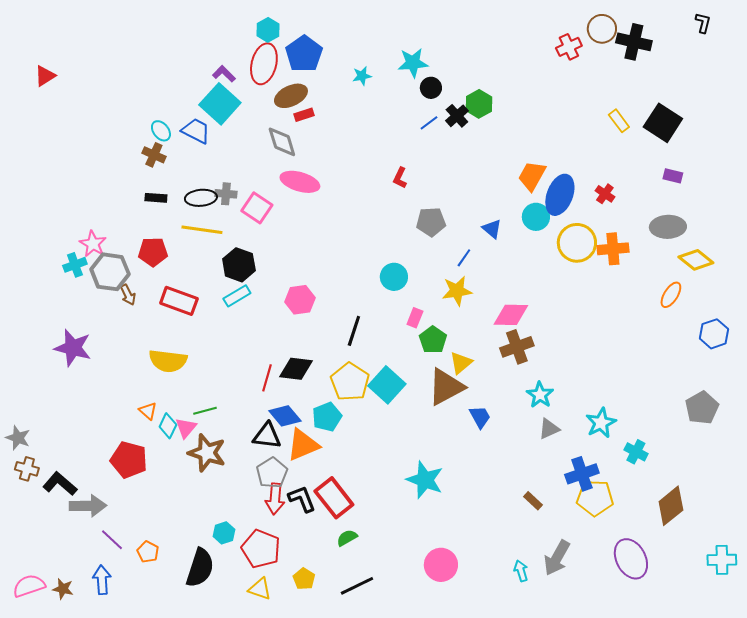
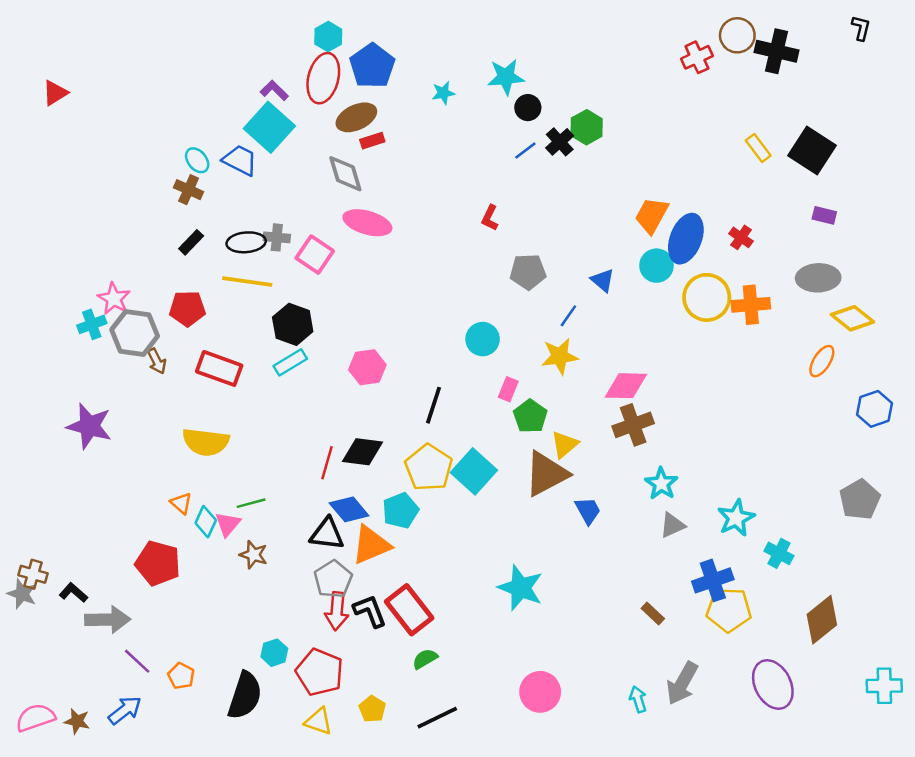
black rectangle: (156, 198) -> (191, 242), turned -50
gray star: (18, 438) -> (22, 594), moved
brown star: (207, 453) -> (253, 555), size x0.6
black L-shape: (60, 484) -> (73, 593), size x0.7
blue arrow: (102, 580) -> (125, 710), turned 56

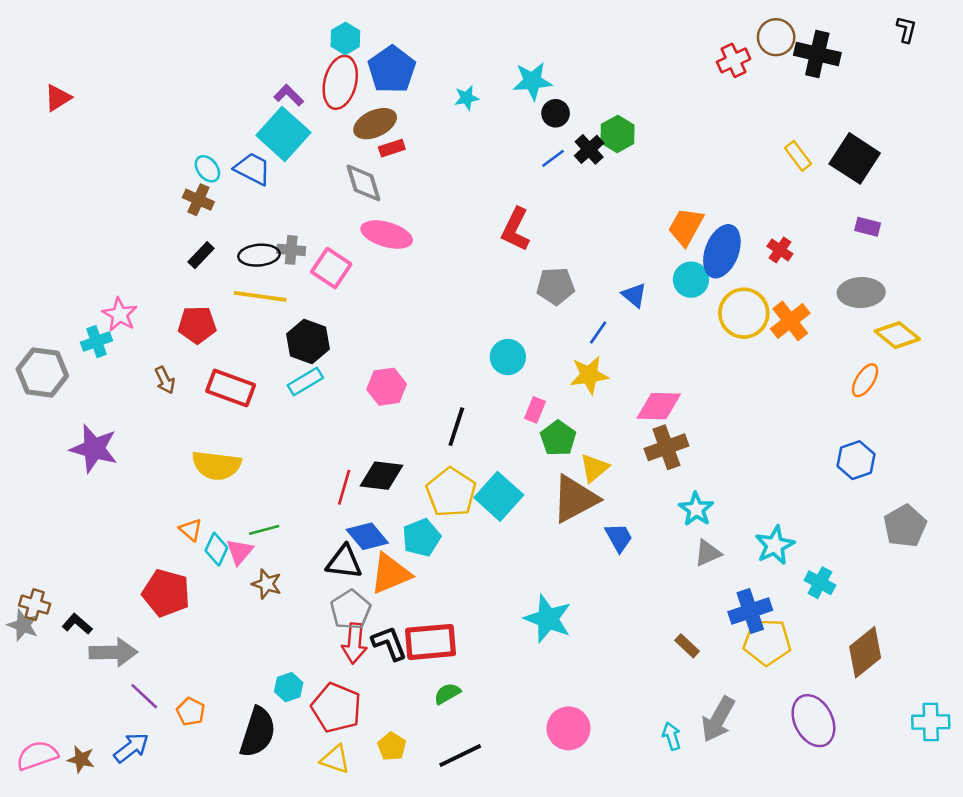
red L-shape: (490, 218) -> (516, 229), size x1.6
orange cross: (751, 305) -> (790, 321), turned -33
gray hexagon: (135, 333) -> (42, 372), moved
blue hexagon: (875, 409) -> (856, 460), moved
red rectangle: (409, 610) -> (430, 642), turned -57

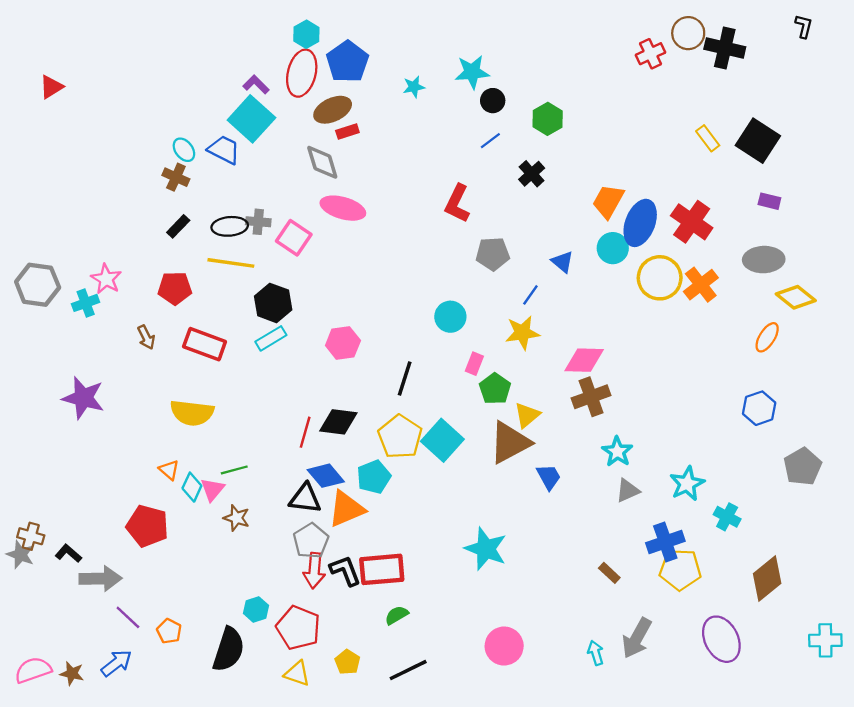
black cross: (589, 149) -> (532, 174), moved
red cross: (780, 250) -> (692, 222), size x1.8
gray hexagon: (42, 372) -> (38, 285), moved

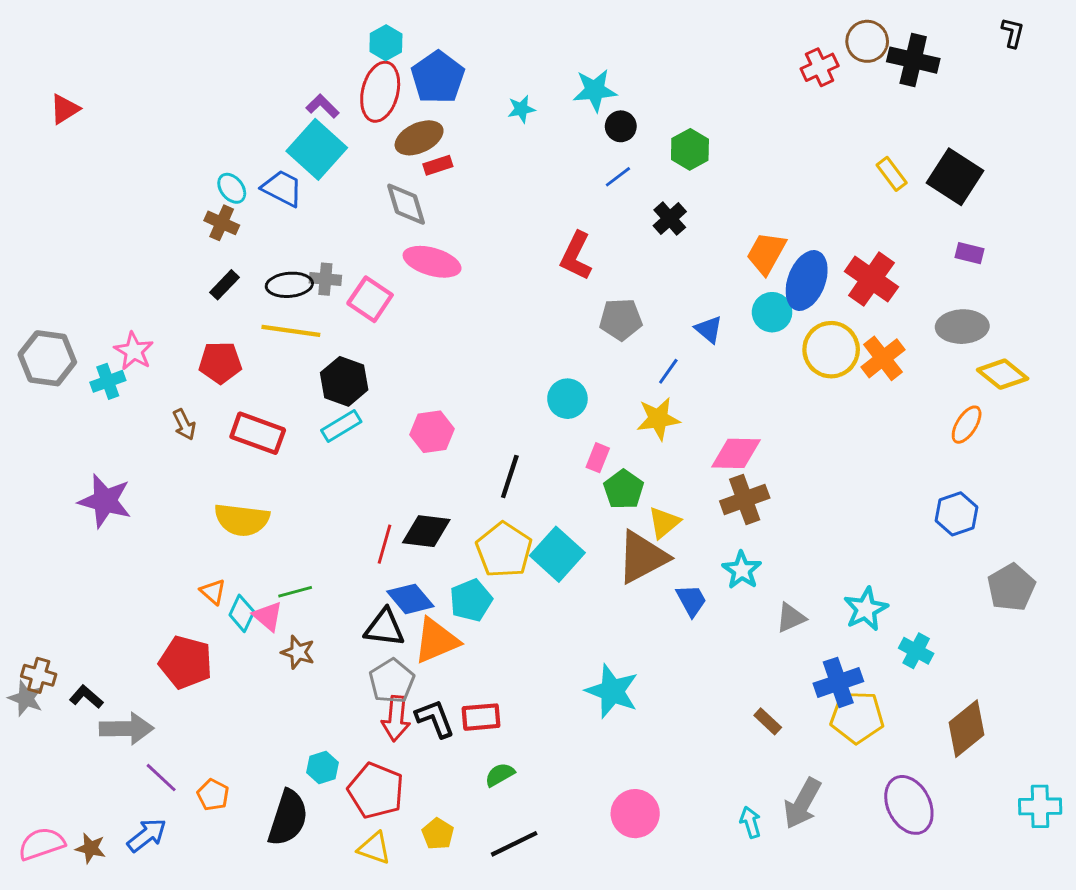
cyan star: (617, 452) -> (742, 570), moved
pink triangle: (213, 489) -> (268, 616), turned -30
red rectangle: (382, 569) -> (481, 717), size x0.7

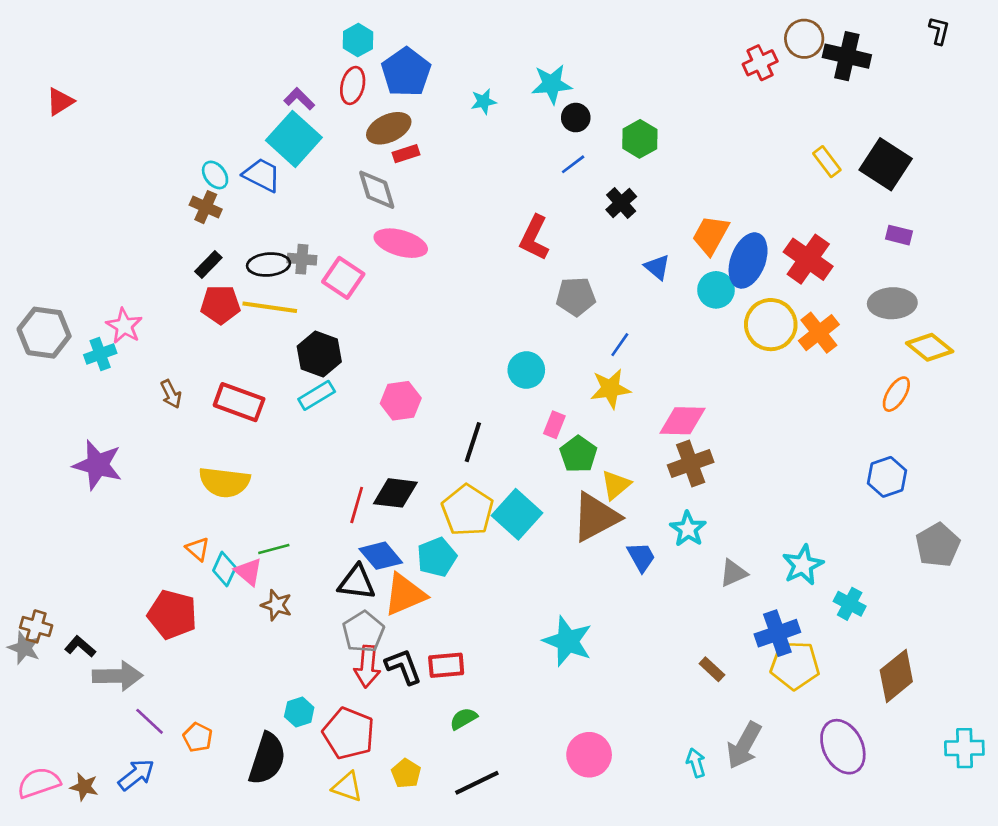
red ellipse: (380, 92) -> (353, 85), size x0.7
blue triangle: (709, 329) -> (657, 267), moved
red pentagon: (220, 363) -> (220, 305), moved

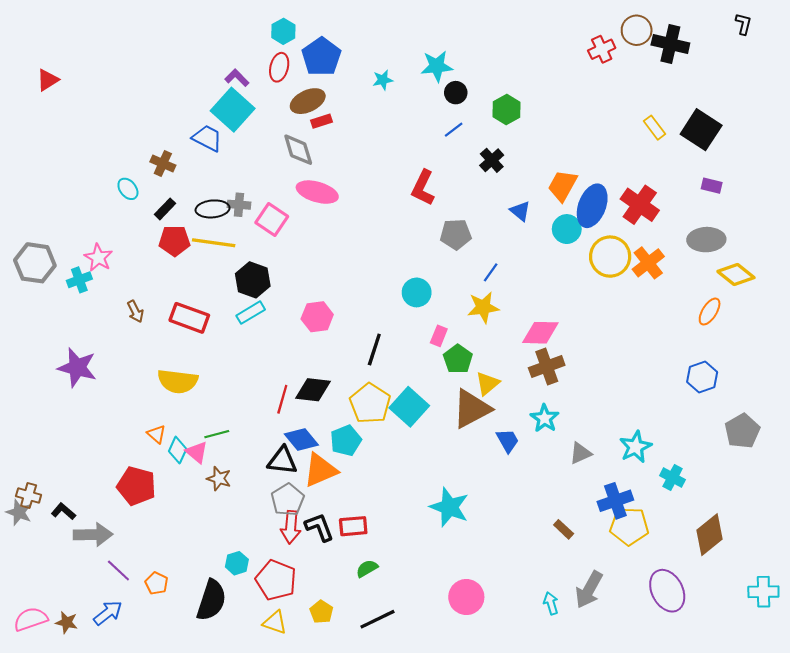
cyan ellipse: (215, 175) -> (128, 189), moved

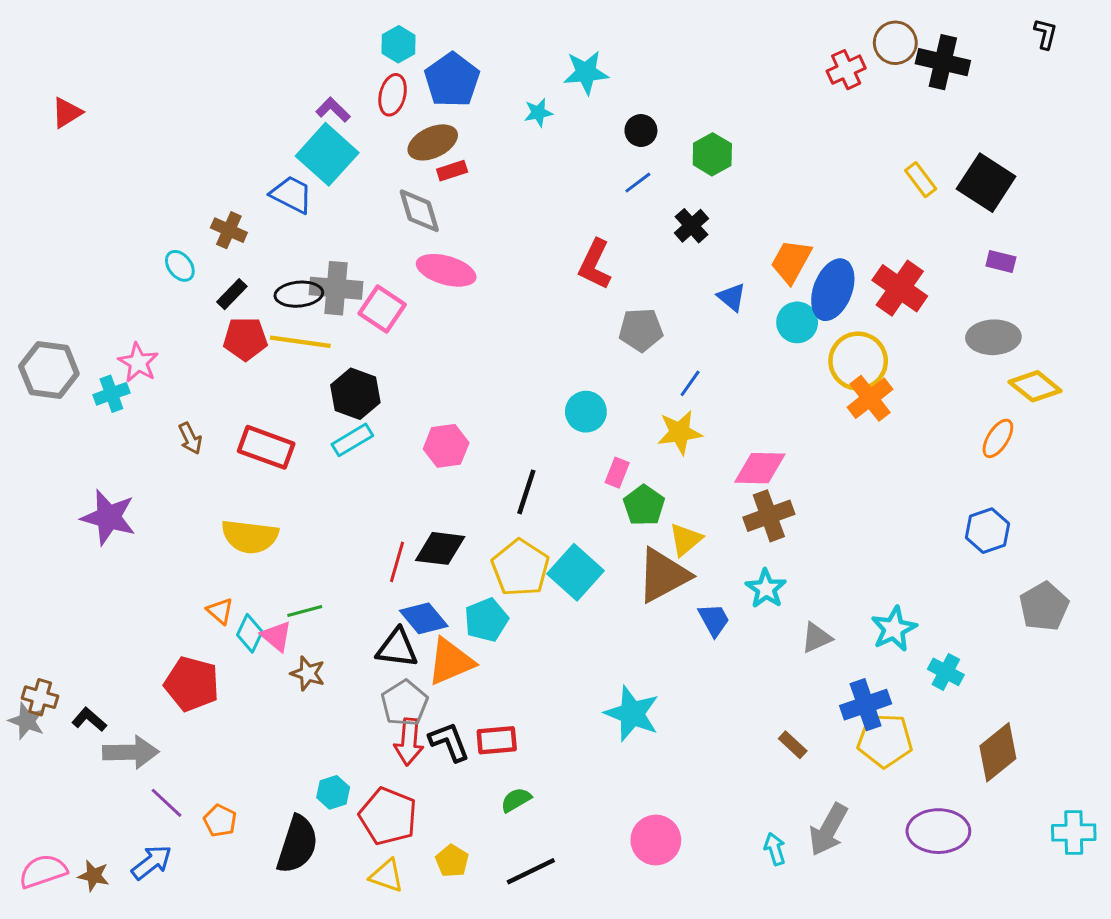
cyan star: (437, 66) -> (586, 73), moved
gray cross: (239, 205) -> (336, 288), size x1.6
orange cross: (648, 263) -> (870, 398), moved
purple ellipse: (667, 591) -> (938, 831), turned -63

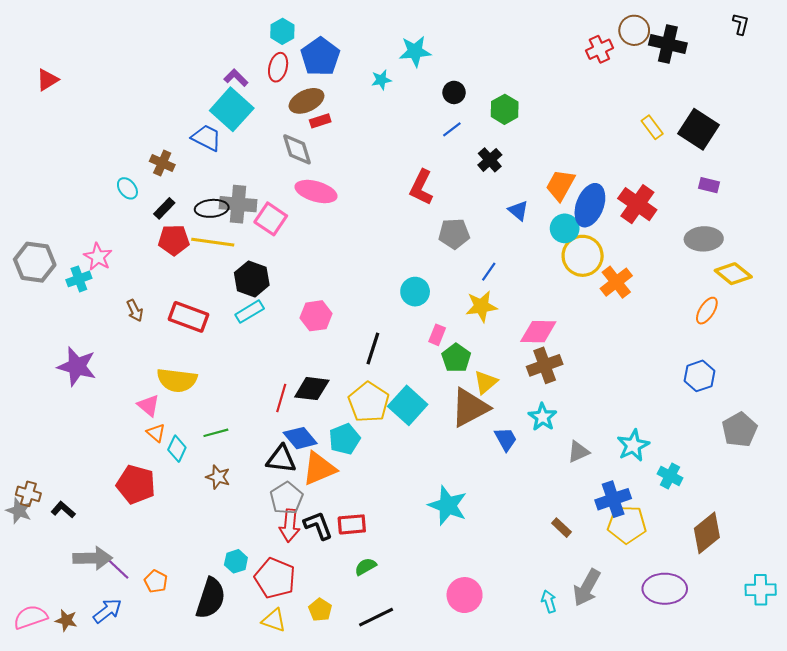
yellow circle: (858, 361) -> (583, 256), moved
pink triangle: (277, 636) -> (148, 405), moved
gray arrow: (131, 752) -> (93, 558), moved

